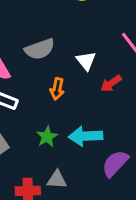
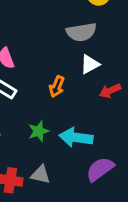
gray semicircle: (40, 49) -> (81, 32), moved
white triangle: (86, 61) -> (90, 64), turned 30

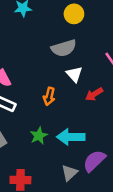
white triangle: (90, 64) -> (74, 74), turned -36
gray triangle: (41, 175) -> (69, 173), moved, turned -48

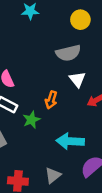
green star: (39, 136) -> (31, 120), moved
gray triangle: (69, 173) -> (53, 175), moved

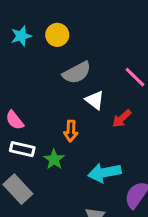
yellow circle: (80, 20) -> (57, 35), moved

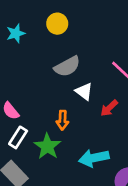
yellow circle: (57, 35) -> (57, 24), moved
white rectangle: (22, 149) -> (18, 137), turned -70
green star: (54, 159) -> (47, 146), size x1.4

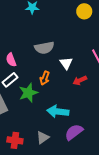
yellow circle: (57, 24) -> (84, 11), moved
gray semicircle: (67, 66) -> (44, 48), moved

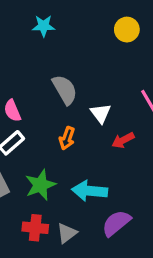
gray semicircle: (44, 48) -> (65, 90), turned -108
green star: (28, 93) -> (40, 185), moved
red cross: (15, 140) -> (35, 228), moved

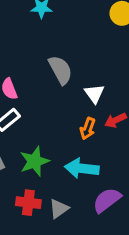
orange arrow: (67, 138) -> (88, 129), moved

